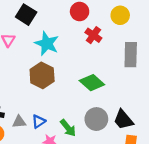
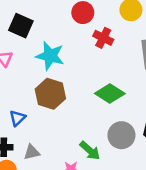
blue triangle: (39, 121) -> (18, 118), moved

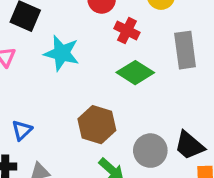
green diamond: (110, 93) -> (135, 73), moved
brown hexagon: (50, 94) -> (97, 125), moved

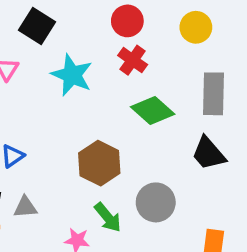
red cross: (127, 31) -> (133, 60), moved
black trapezoid: (189, 145) -> (209, 153), moved

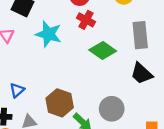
brown hexagon: (99, 163) -> (60, 103), moved

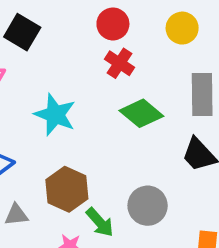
cyan star: (49, 34) -> (55, 115), moved

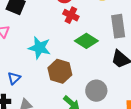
brown hexagon: (67, 189) -> (60, 71), moved

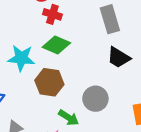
green diamond: (86, 41) -> (56, 45), moved

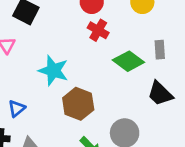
gray rectangle: (110, 19) -> (160, 50), size x0.6
green diamond: (56, 45) -> (128, 61), moved

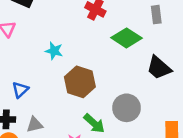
gray rectangle: (160, 50) -> (156, 15), moved
cyan star: (53, 70) -> (54, 51), size x0.6

